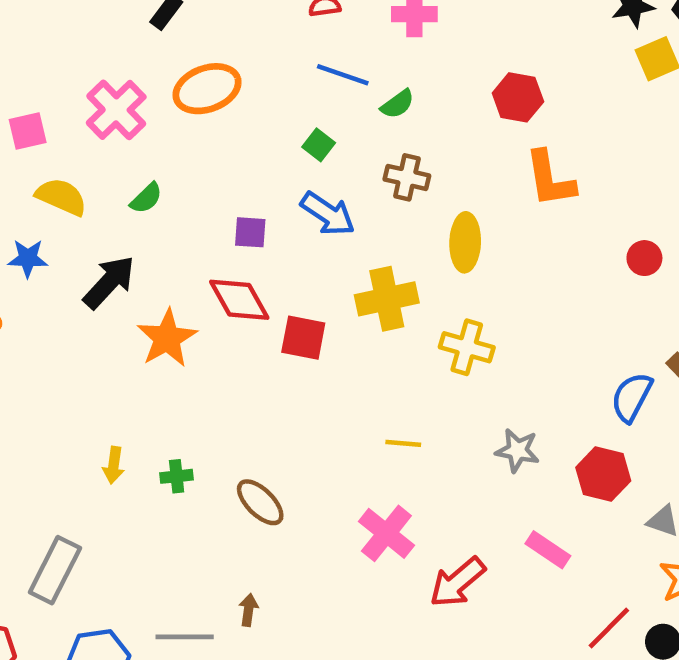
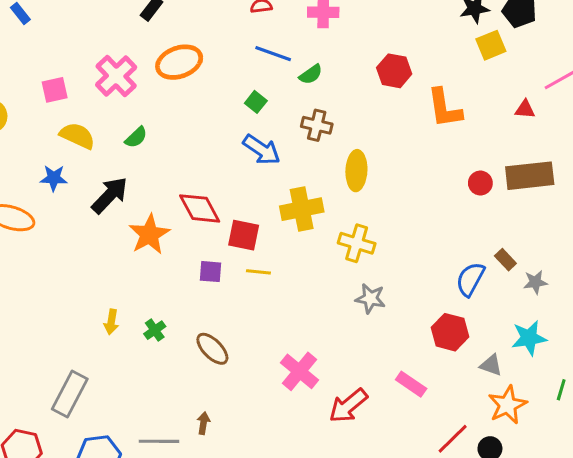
orange L-shape: (550, 179) -> (445, 108), moved
purple square: (250, 232) -> (211, 272), moved
yellow line: (403, 443) -> (258, 272), moved
gray star: (517, 450) -> (370, 299), moved
green cross: (177, 476) -> (155, 330), turned -30

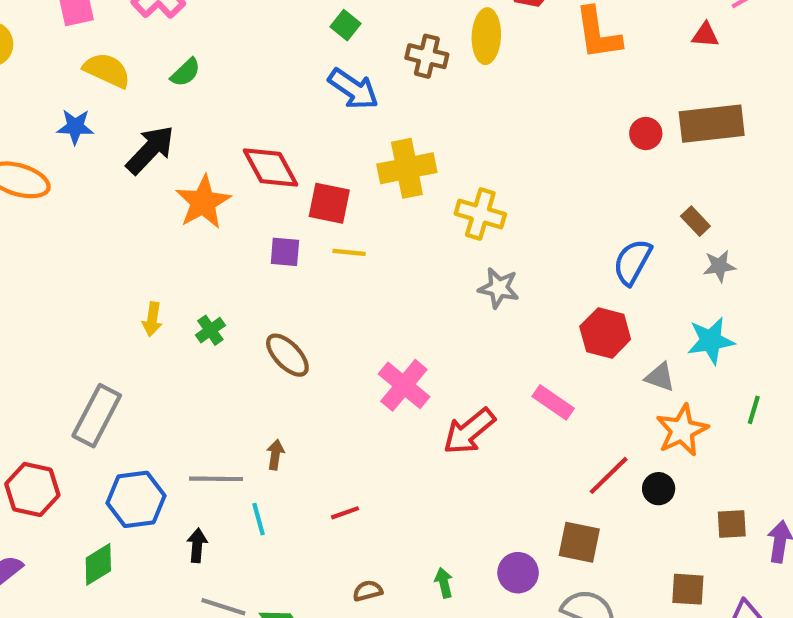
yellow ellipse: (356, 171) -> (486, 36), moved
brown rectangle: (505, 260) -> (695, 221), moved

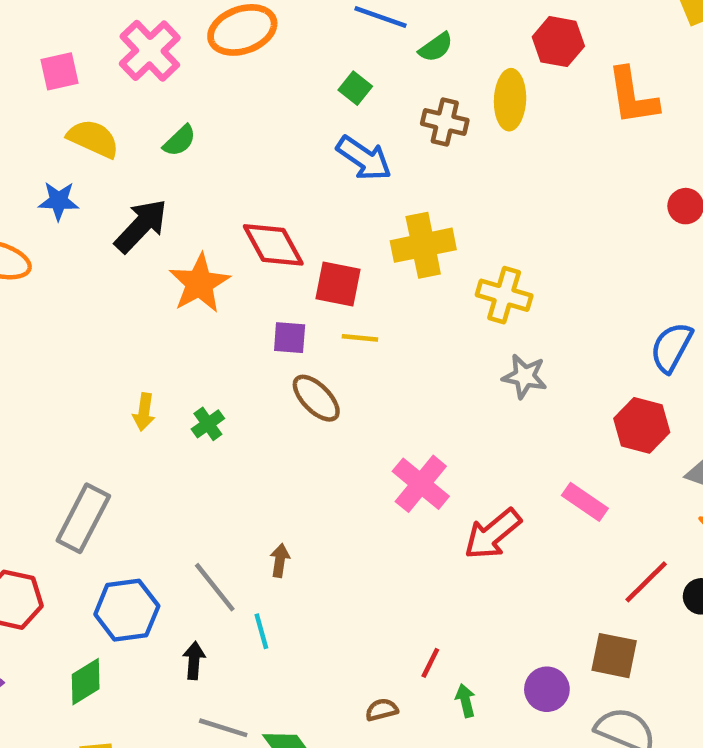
brown ellipse: (287, 355) -> (316, 398), moved
gray line: (216, 479) -> (215, 587), turned 51
red line: (345, 513) -> (430, 663), moved, turned -44

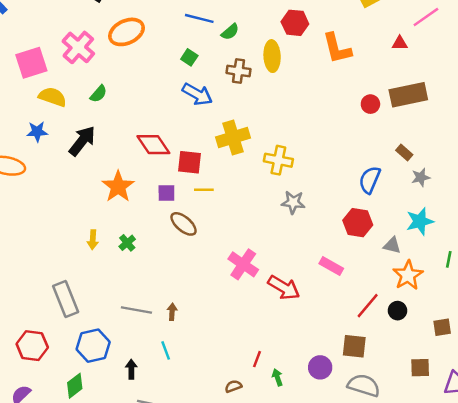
pink square: (59, 71) -> (31, 63), size x1.5
orange star: (199, 283) -> (118, 187), moved
gray rectangle: (83, 518) -> (66, 299), turned -44
red arrow: (493, 534) -> (284, 288), turned -104
gray line: (215, 587) -> (136, 310), moved, turned -36

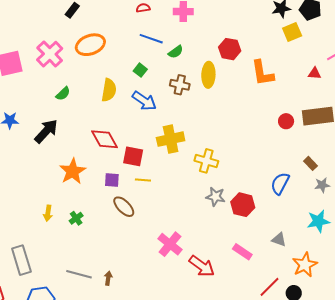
yellow semicircle: (53, 97) -> (109, 90), moved, turned 75
red hexagon: (358, 223) -> (243, 205), moved
gray triangle: (392, 245) -> (279, 240), moved

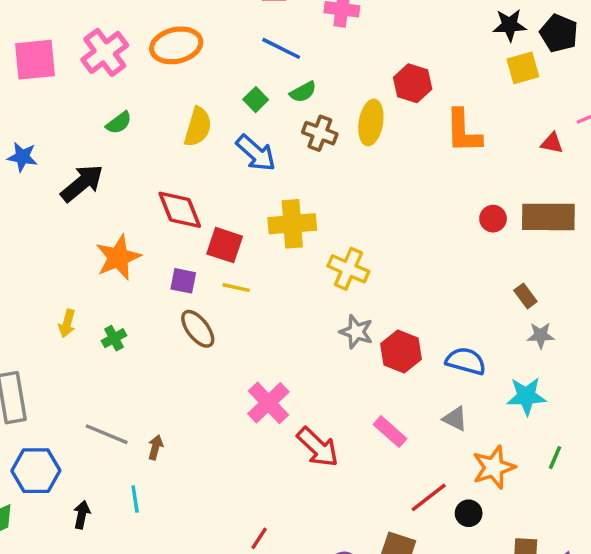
green semicircle: (176, 52) -> (303, 92), moved
blue semicircle: (280, 183) -> (466, 361), moved, turned 70

